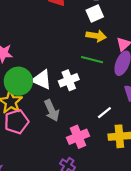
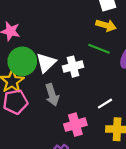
white triangle: (42, 80) -> (46, 63), turned 45

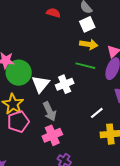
green circle: (22, 61) -> (19, 73), moved
pink cross: (75, 125) -> (52, 135), moved

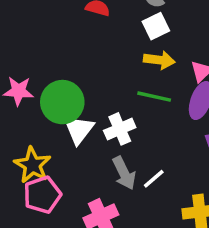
green circle: (19, 73) -> (62, 102), moved
gray arrow: (50, 111) -> (124, 173), moved
white line: (97, 113) -> (154, 179), moved

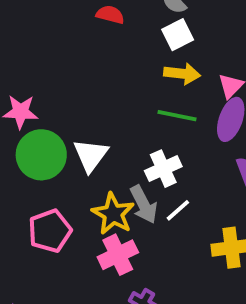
green circle: (62, 102) -> (41, 155), moved
white cross: (120, 129) -> (163, 169), moved
yellow star: (33, 165) -> (113, 214), moved

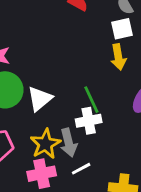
yellow arrow: (182, 74) -> (118, 57), turned 60
green line: (177, 116) -> (91, 100), moved, turned 40
white line: (178, 210) -> (81, 169), moved

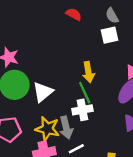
yellow arrow: (118, 57) -> (88, 72), moved
yellow star: (45, 144) -> (47, 129), turned -30

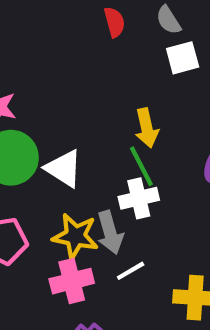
red semicircle: (74, 14) -> (114, 22), turned 49
gray semicircle: (112, 16) -> (168, 20), moved
white triangle: (43, 92) -> (64, 168), turned -45

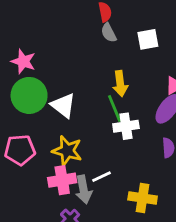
gray semicircle: (168, 20) -> (109, 33), moved
white cross: (139, 198) -> (126, 126), moved
gray arrow: (110, 233) -> (84, 189), moved

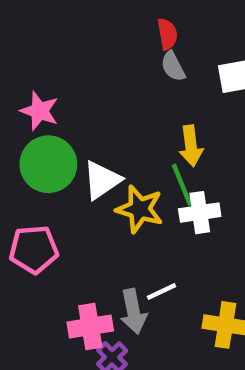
white triangle: (63, 106) -> (102, 180), turned 48
yellow star: (67, 151) -> (140, 209), moved
pink cross: (62, 180) -> (90, 327), moved

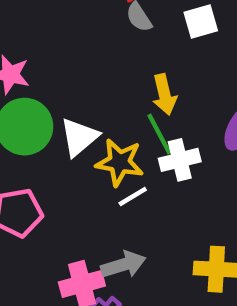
white line: (161, 291) -> (133, 197), moved
gray arrow: (133, 311) -> (123, 265), turned -90

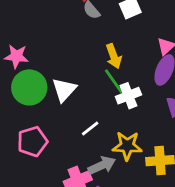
yellow star: (120, 162) -> (127, 146), moved
white line: (133, 197) -> (90, 128), moved

